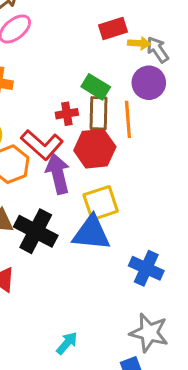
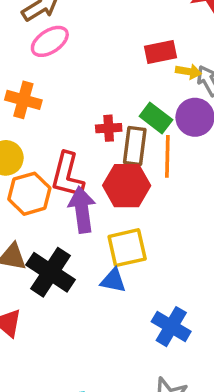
green rectangle: (96, 87) -> (156, 118), moved
red cross: (67, 114) -> (109, 128), moved
red L-shape: (42, 145) -> (67, 175), turned 57
blue triangle: (91, 233) -> (113, 281), size x0.6

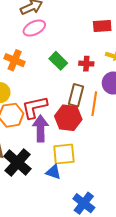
red rectangle: (161, 52) -> (102, 26), moved
green rectangle: (156, 118) -> (58, 61), moved
red cross: (109, 128) -> (86, 64), moved
red L-shape: (67, 175) -> (35, 107), turned 56

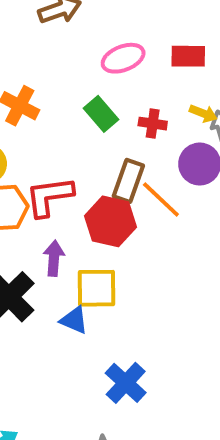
pink ellipse: (34, 28) -> (123, 58), moved
orange line: (94, 104) -> (161, 199), turned -60
purple arrow: (41, 129) -> (54, 258), moved, size x0.7

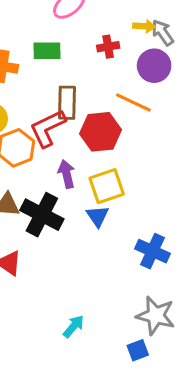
green rectangle: (101, 114) -> (47, 51), moved, turned -32
brown rectangle: (128, 181) -> (67, 103), moved
blue triangle: (74, 320) -> (98, 216), turned 50

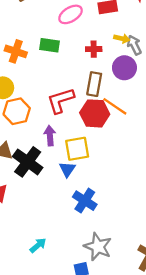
orange line: (133, 102) -> (115, 106), moved
brown rectangle: (67, 103) -> (94, 84), moved
red L-shape: (48, 128) -> (61, 100), moved
red hexagon: (100, 132) -> (95, 113), moved
blue cross: (153, 251) -> (85, 201), moved

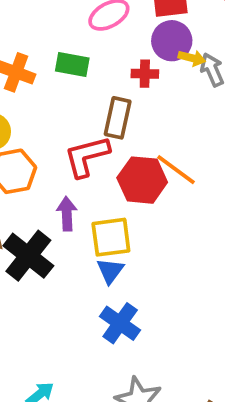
purple circle: (124, 68) -> (172, 41), moved
brown rectangle: (94, 84) -> (118, 118), moved
blue triangle: (67, 169) -> (110, 271), moved

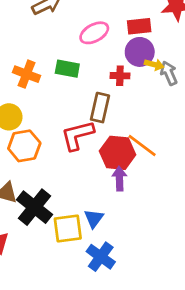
purple arrow: (67, 214) -> (119, 179), moved
yellow square: (111, 237) -> (68, 229), moved

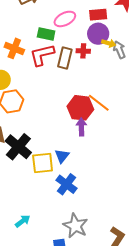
green rectangle: (67, 69) -> (46, 34), moved
brown rectangle: (100, 108) -> (65, 58), moved
red L-shape: (77, 135) -> (42, 55), moved

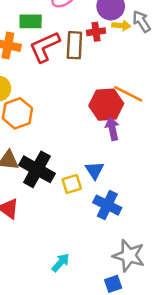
green rectangle: (46, 34) -> (31, 21), moved
yellow arrow: (109, 43) -> (121, 26), moved
yellow square: (43, 163) -> (72, 184), size x0.7

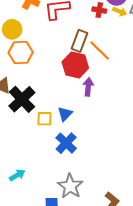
brown rectangle: (74, 45) -> (79, 41), moved
orange line: (128, 94) -> (100, 50), moved
red hexagon: (106, 105) -> (75, 65), moved

